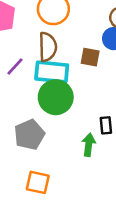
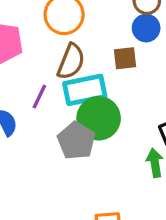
brown semicircle: (48, 47) -> (71, 62), turned 40
gray pentagon: (29, 135) -> (76, 141), moved

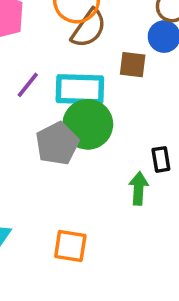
brown semicircle: (71, 62) -> (89, 28), moved

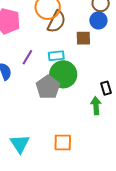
cyan rectangle: (80, 89) -> (56, 56), size x0.6

